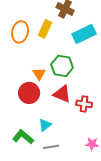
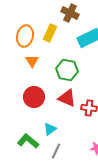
orange triangle: (39, 74) -> (32, 61), moved
gray line: (51, 147) -> (56, 151), turned -56

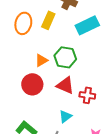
orange triangle: (32, 61) -> (41, 60), moved, turned 32
cyan triangle: (50, 129) -> (65, 116), moved

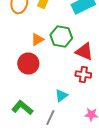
red triangle: (65, 85) -> (84, 52), moved

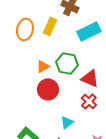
red circle: (28, 64) -> (48, 89), moved
red cross: (83, 74) -> (89, 101), turned 35

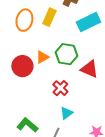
red circle: (48, 89) -> (22, 66), moved
red cross: (89, 101) -> (60, 88), moved

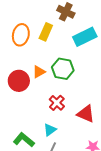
red triangle: (89, 69) -> (86, 114), moved
cyan triangle: (66, 113) -> (50, 130), moved

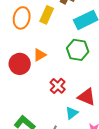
green hexagon: (63, 69) -> (78, 50), moved
cyan triangle: (50, 130) -> (72, 113), moved

